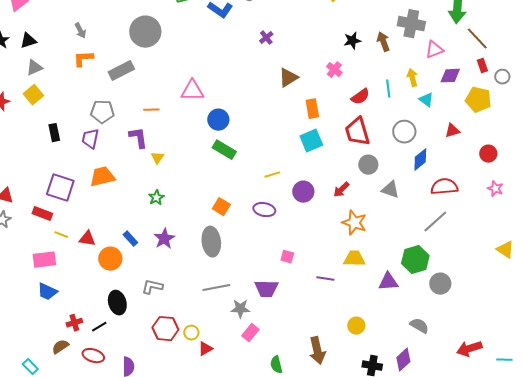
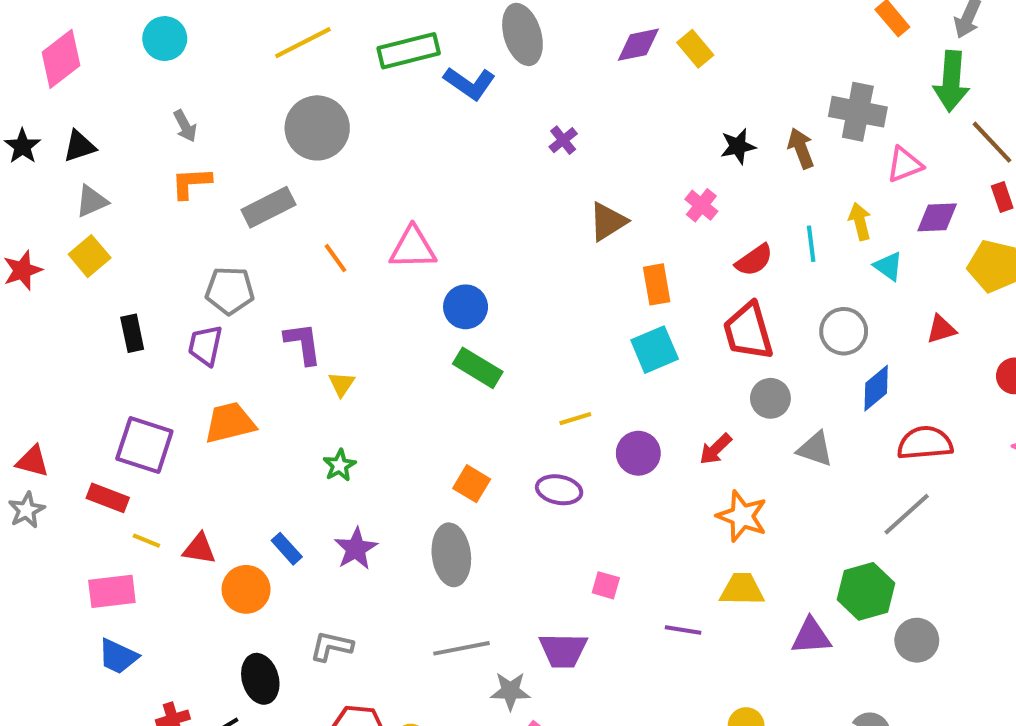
orange line: (151, 110) -> (335, 258), moved, turned 56

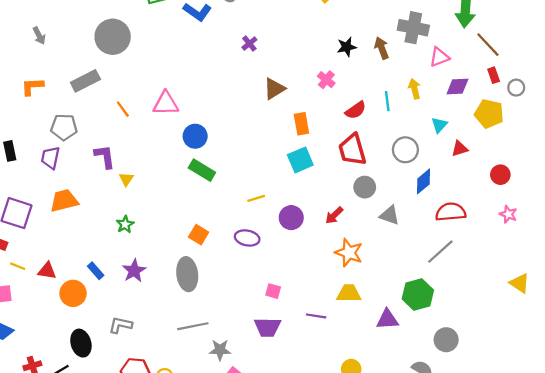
orange L-shape: (191, 183) -> (32, 86), moved
cyan triangle: (888, 266) -> (439, 125), moved, turned 36
gray circle: (917, 640) -> (446, 340), moved
purple trapezoid: (563, 650) -> (267, 327), moved

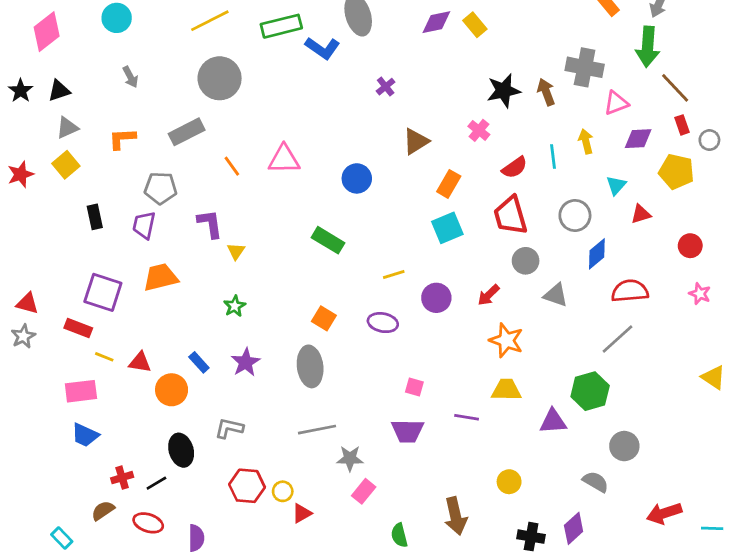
black star: (347, 47) -> (504, 91), size x1.4
orange rectangle: (301, 124) -> (449, 184), turned 40
blue circle: (195, 136) -> (357, 178), moved

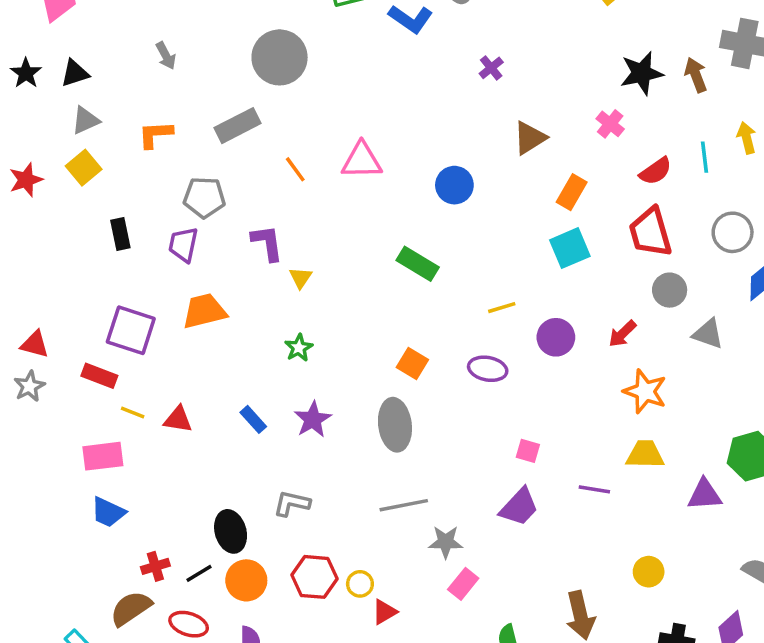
orange circle: (172, 390) -> (246, 580), moved
purple trapezoid: (408, 431) -> (519, 507), turned -48
brown semicircle: (103, 511) -> (131, 608), size x1.4

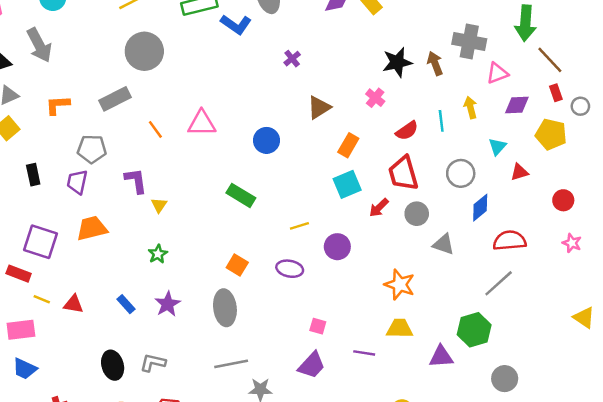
gray arrow: (166, 56) -> (39, 45), moved, size x1.8
red arrow: (622, 334) -> (379, 208), moved
black ellipse: (231, 531) -> (113, 365), moved

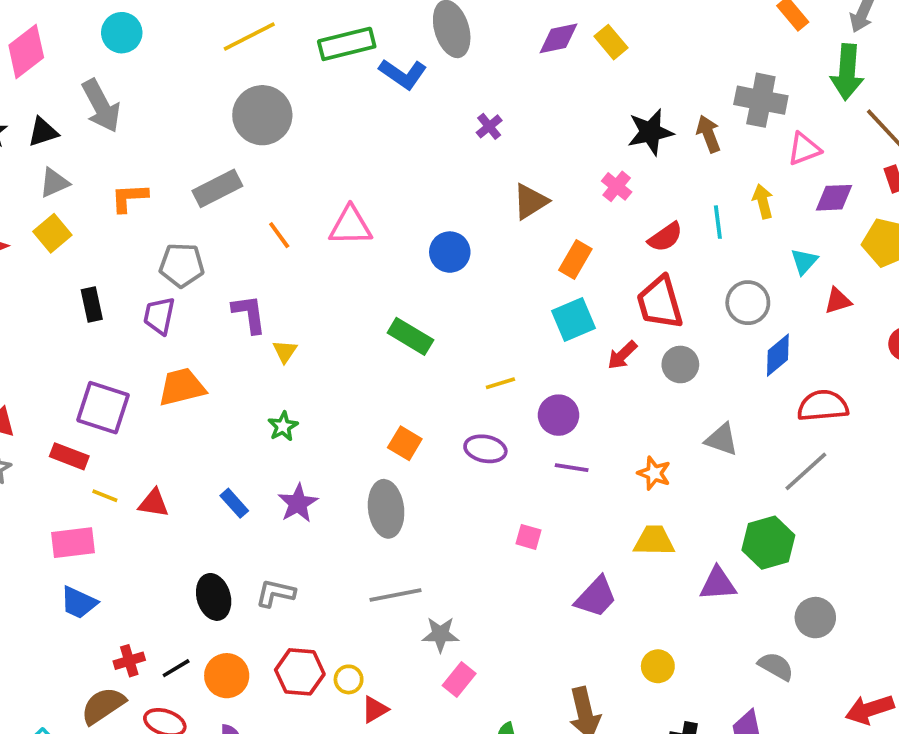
gray triangle: (444, 244) -> (722, 439), moved
orange star: (400, 285) -> (654, 473), size x0.7
purple line: (364, 353) -> (572, 468), moved
purple trapezoid: (312, 365) -> (596, 597), moved

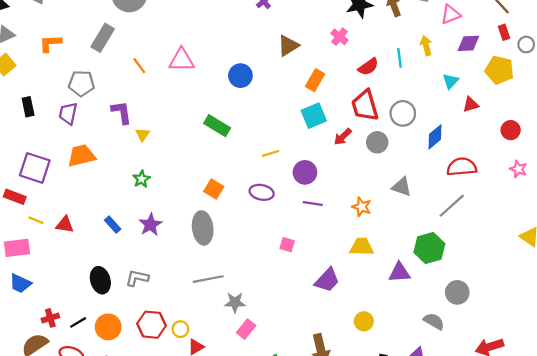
gray rectangle: (217, 188) -> (103, 38), turned -32
gray circle: (748, 303) -> (403, 113), moved

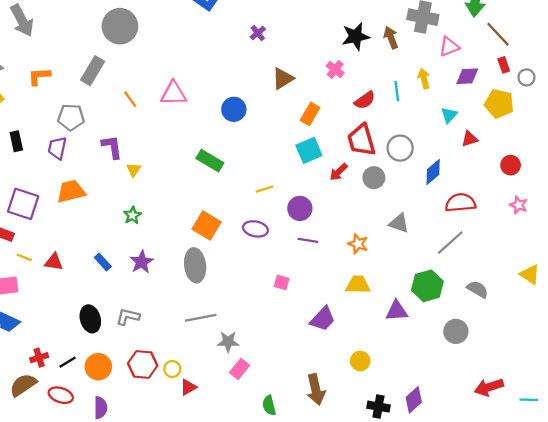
orange square: (214, 189) -> (206, 225), size x1.4
gray semicircle: (434, 321) -> (478, 289), moved

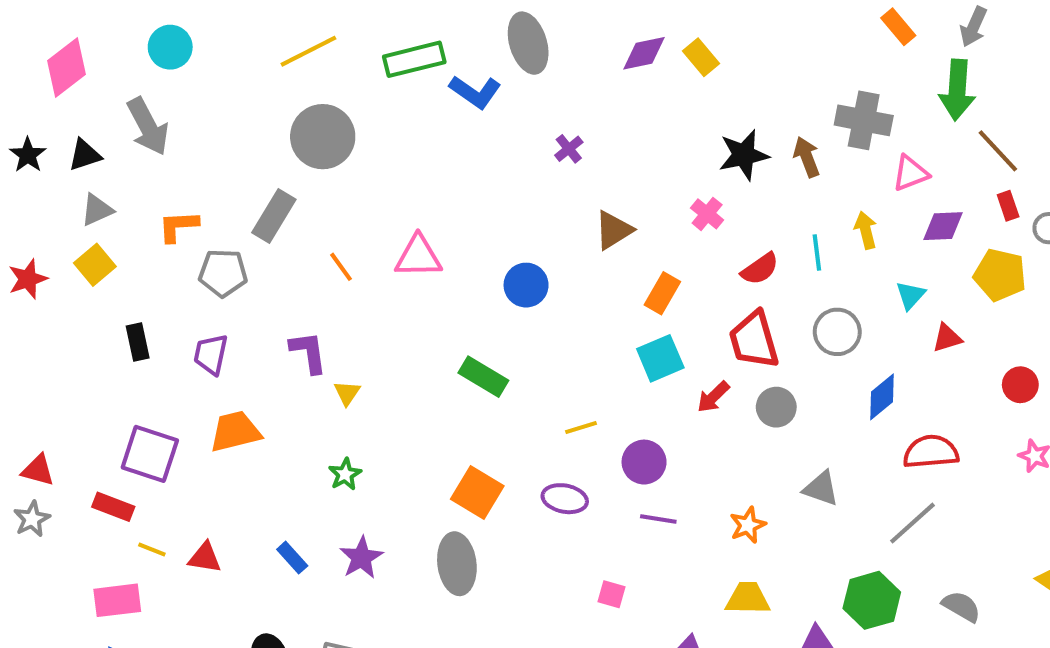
gray pentagon: (71, 117) -> (223, 273), moved
gray circle: (400, 148) -> (837, 332), moved
orange star: (358, 244) -> (748, 525), turned 30

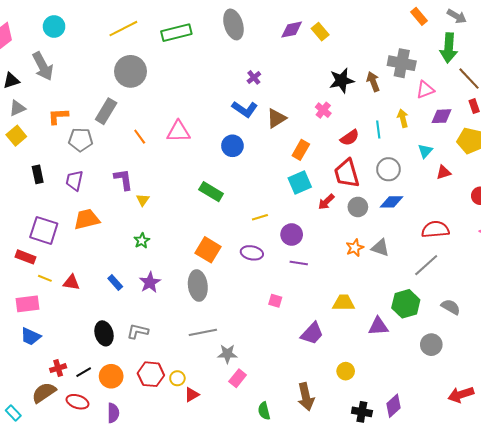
gray arrow: (974, 27) -> (457, 16), turned -84
blue L-shape: (475, 92) -> (245, 109), moved
blue diamond: (882, 397) -> (392, 202), moved, turned 40
orange star: (748, 525) -> (355, 248), moved

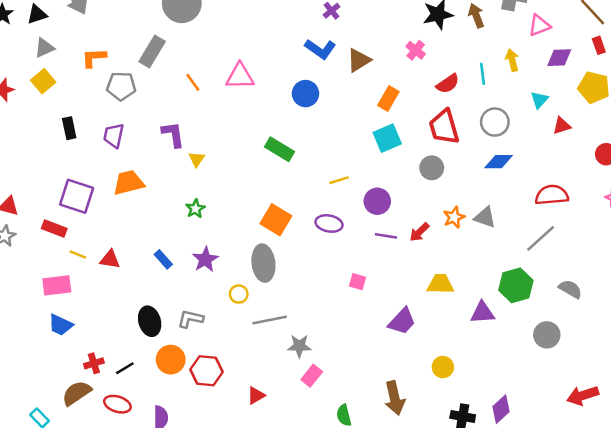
red arrow: (326, 202) -> (419, 232), moved
gray circle: (358, 207) -> (432, 168), moved
orange circle: (111, 376) -> (171, 360), moved
yellow circle: (177, 378) -> (239, 294), moved

